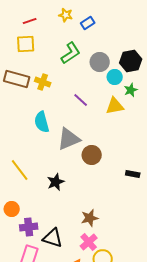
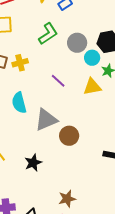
yellow cross: (43, 82) -> (20, 63), turned -35

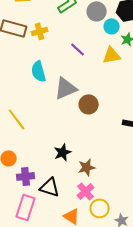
black star: (33, 163) -> (63, 152), moved

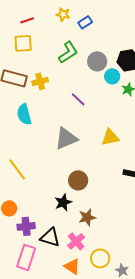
yellow triangle: (112, 55) -> (110, 137), moved
cyan semicircle: (39, 71) -> (24, 114), moved
brown circle: (89, 104) -> (78, 180), moved
pink cross: (86, 191) -> (76, 241), moved

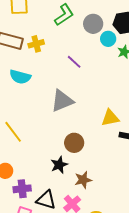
cyan semicircle: (24, 114) -> (20, 77), turned -60
yellow triangle: (110, 137) -> (110, 118), moved

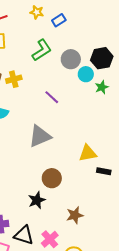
brown star: (83, 180) -> (75, 215), moved

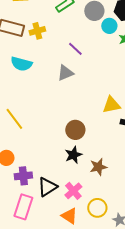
gray triangle: (40, 136) -> (65, 73), moved, size x0.7
black star: (37, 200) -> (73, 155), moved
black triangle: (24, 235) -> (47, 187), turned -50

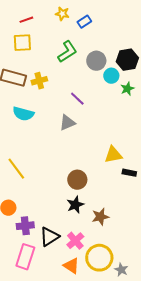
yellow circle: (97, 208) -> (99, 258), size x1.4

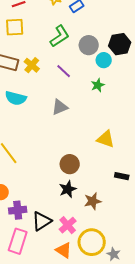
yellow cross: (39, 81) -> (32, 65), turned -35
green star: (127, 89) -> (98, 85), moved
purple line: (77, 99) -> (64, 71), moved
yellow triangle: (113, 155) -> (106, 139), turned 30
black rectangle: (129, 173) -> (122, 176), moved

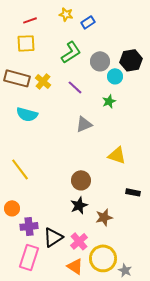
gray triangle: (60, 107) -> (84, 124), moved

